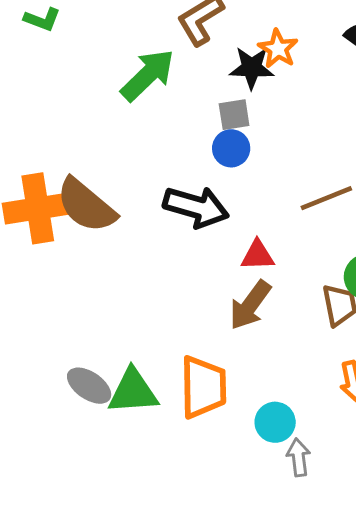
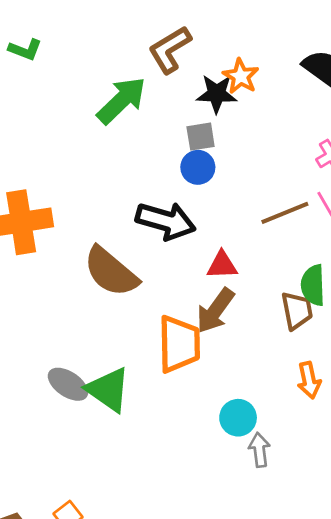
brown semicircle: (86, 205) -> (111, 272), moved
orange trapezoid: (203, 387) -> (179, 344), moved
green triangle: (133, 391) -> (108, 390), turned 39

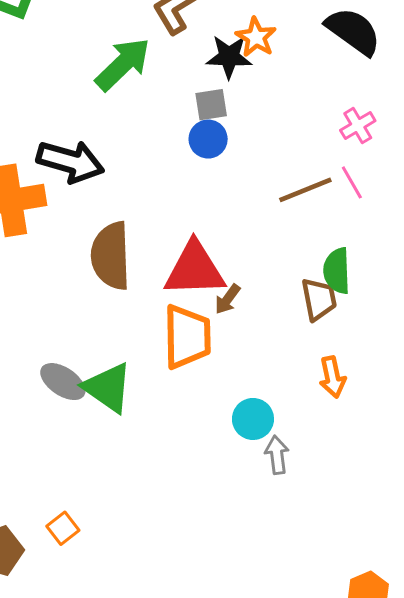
black arrow: (166, 221) -> (70, 161), moved
red triangle: (222, 265) -> (195, 269), moved, size x1.8
brown semicircle: (111, 272) -> (111, 256), turned 48
brown arrow: (215, 311) -> (228, 299), size x0.6

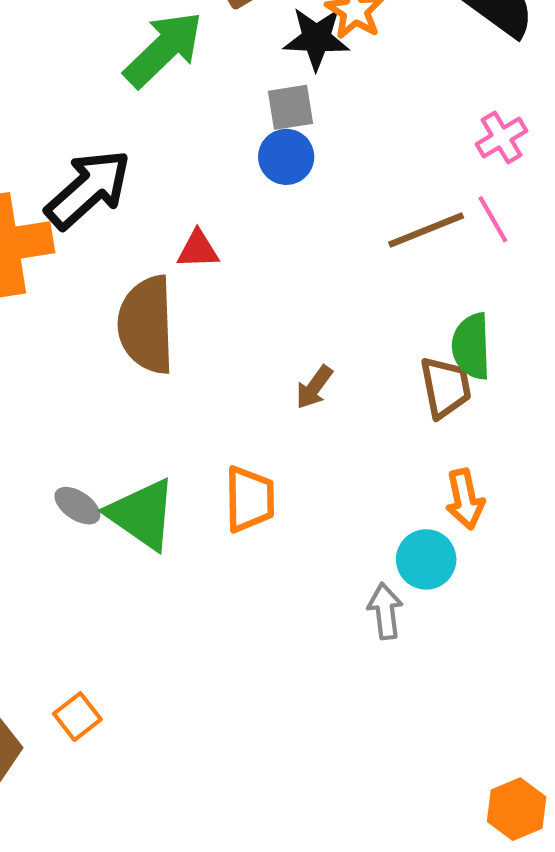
black arrow: (70, 161) -> (88, 189), turned -58
red triangle: (195, 269) -> (198, 249), moved, size x0.5
orange trapezoid: (187, 337) -> (250, 499), moved, size x0.7
gray ellipse: (63, 382) -> (77, 506), size x0.7
cyan circle: (253, 419) -> (426, 559), moved

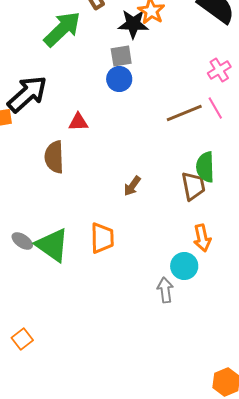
brown semicircle: (146, 325) -> (54, 157), size x0.7

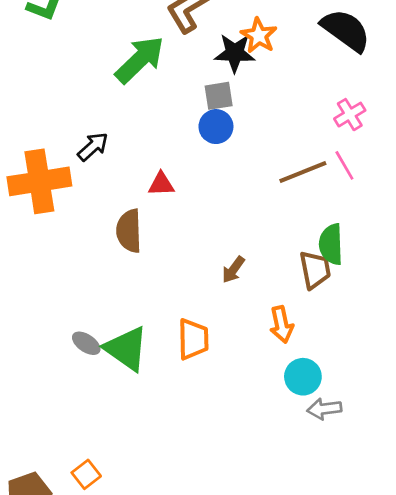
black arrow: (27, 94) -> (93, 147), size x0.6
orange arrow: (202, 238) -> (282, 325), moved
gray arrow: (165, 290) -> (324, 409), moved, turned -90

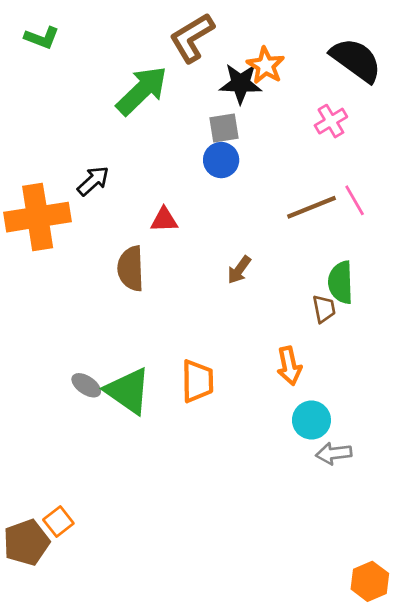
pink cross: (350, 115) -> (331, 121), moved
brown arrow: (233, 270) -> (239, 270), moved
brown trapezoid: (315, 270) -> (324, 309), size x0.7
orange square: (86, 474) -> (58, 522), moved

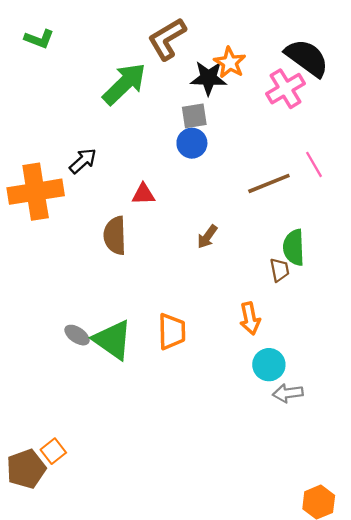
pink cross: (331, 121) -> (285, 89), moved, size x1.4
pink line: (355, 200) -> (314, 164), moved

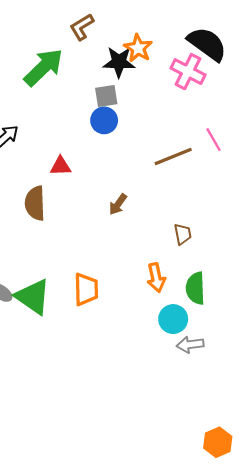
brown L-shape: (167, 39) -> (82, 27), size x0.7
pink cross: (285, 89) -> (188, 72), turned -32
green semicircle: (294, 247) -> (195, 288), moved

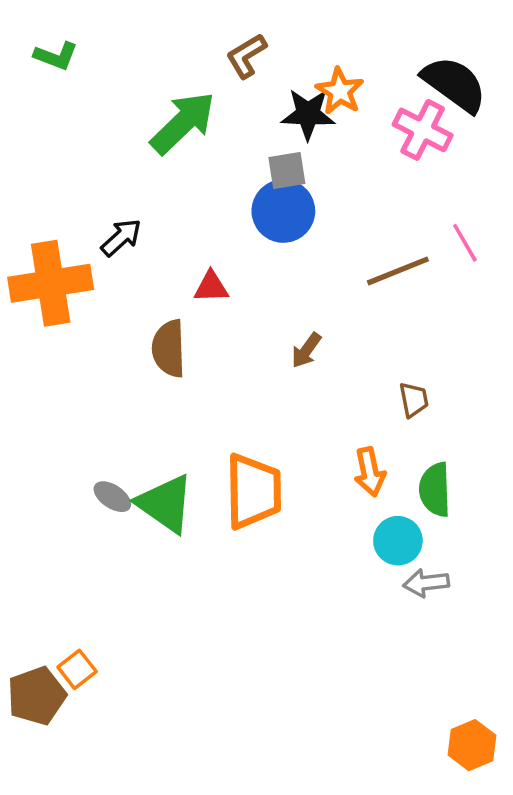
blue circle: (104, 120) -> (283, 211), size x1.4
orange trapezoid: (86, 289) -> (253, 491), size x1.4

